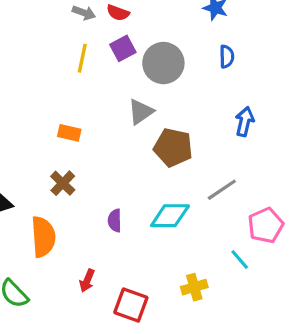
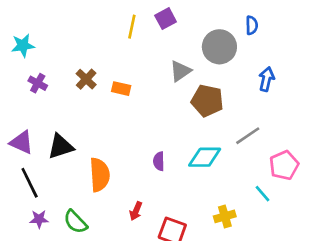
gray circle: (163, 63) -> (219, 47), moved
brown cross: (63, 183) -> (86, 79), moved

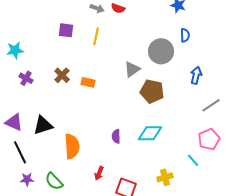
purple square: (166, 19) -> (66, 30), moved, turned 35
gray line: (248, 136) -> (211, 105), moved

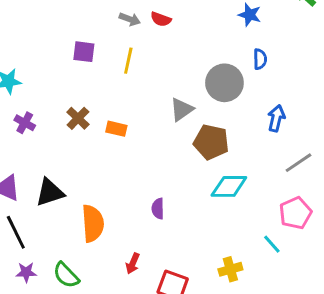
cyan diamond: (150, 133) -> (229, 186), moved

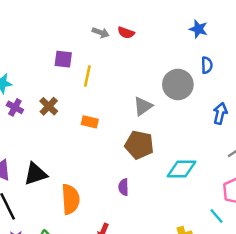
yellow line: (128, 61) -> (87, 76), moved
brown cross: (78, 118) -> (49, 106), moved
purple cross: (25, 123) -> (15, 107), moved
brown pentagon: (211, 142) -> (139, 145), moved

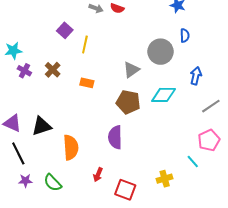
purple square: (63, 59) -> (65, 30), turned 35
cyan diamond: (182, 169) -> (164, 95), moved
purple semicircle: (124, 187) -> (115, 137), size x1.6

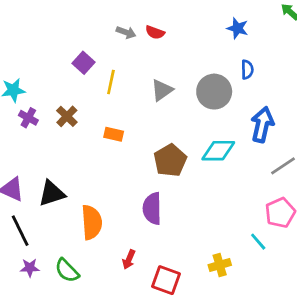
gray triangle: (131, 70) -> (162, 90), moved
blue arrow: (196, 76) -> (262, 125), size x1.4
brown pentagon: (128, 102) -> (170, 160), turned 30

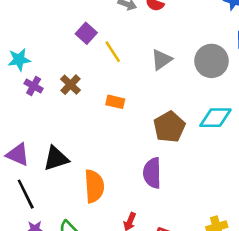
yellow line: (111, 82) -> (113, 52), turned -45

